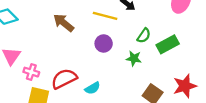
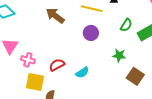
green star: (134, 58) -> (119, 55), moved
red semicircle: (64, 79) -> (57, 65), size x0.7

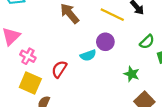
red semicircle: (57, 65) -> (59, 69), turned -42
cyan semicircle: (82, 73) -> (88, 55), moved

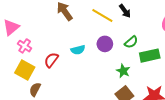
purple circle: (105, 42) -> (105, 44), moved
green star: (132, 74) -> (123, 71), moved

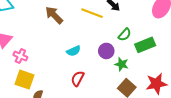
purple circle: (105, 44) -> (106, 51), moved
red semicircle: (51, 60) -> (78, 79), moved

